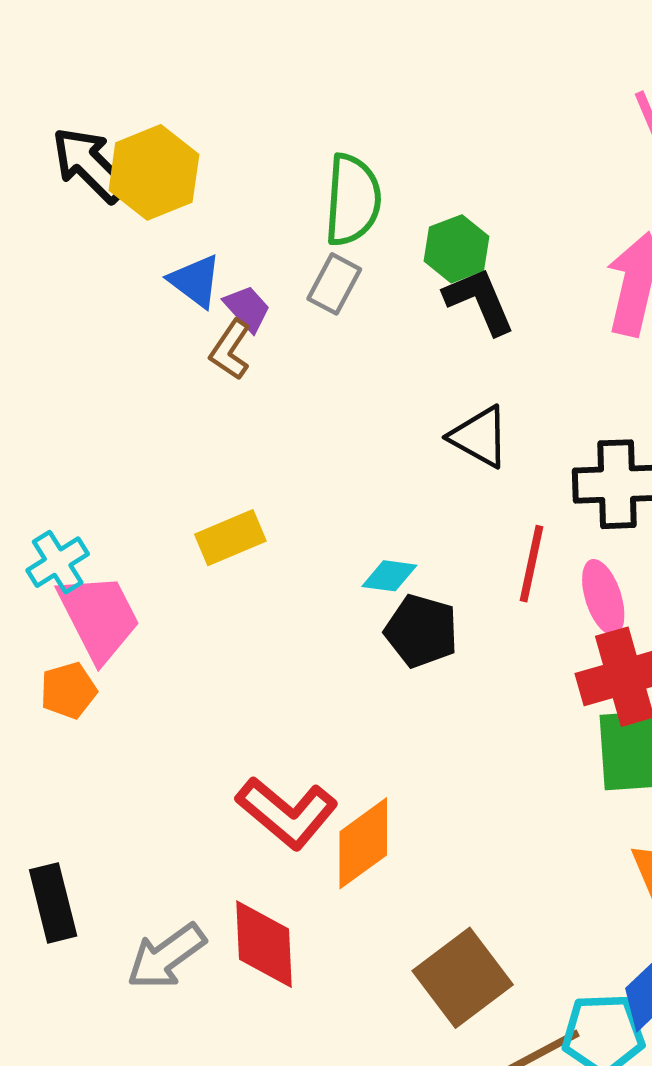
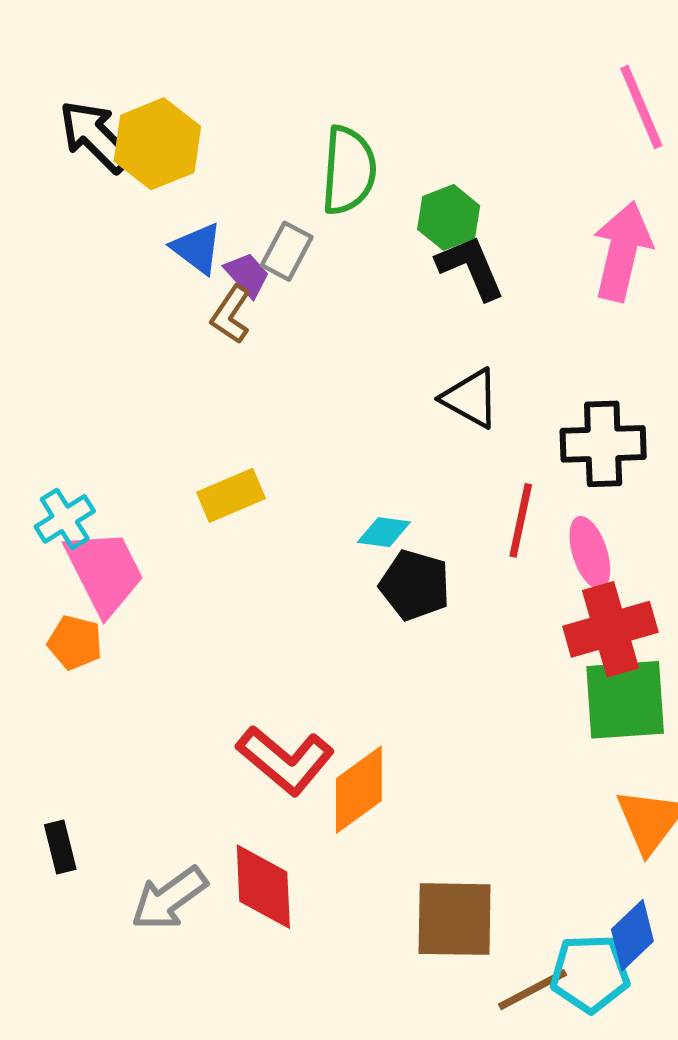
gray rectangle: (334, 284) -> (287, 251), moved
orange pentagon: (68, 690) -> (75, 642), turned 30
black rectangle: (53, 903) -> (60, 847), size x0.7
brown square: (463, 978) -> (455, 919), turned 38

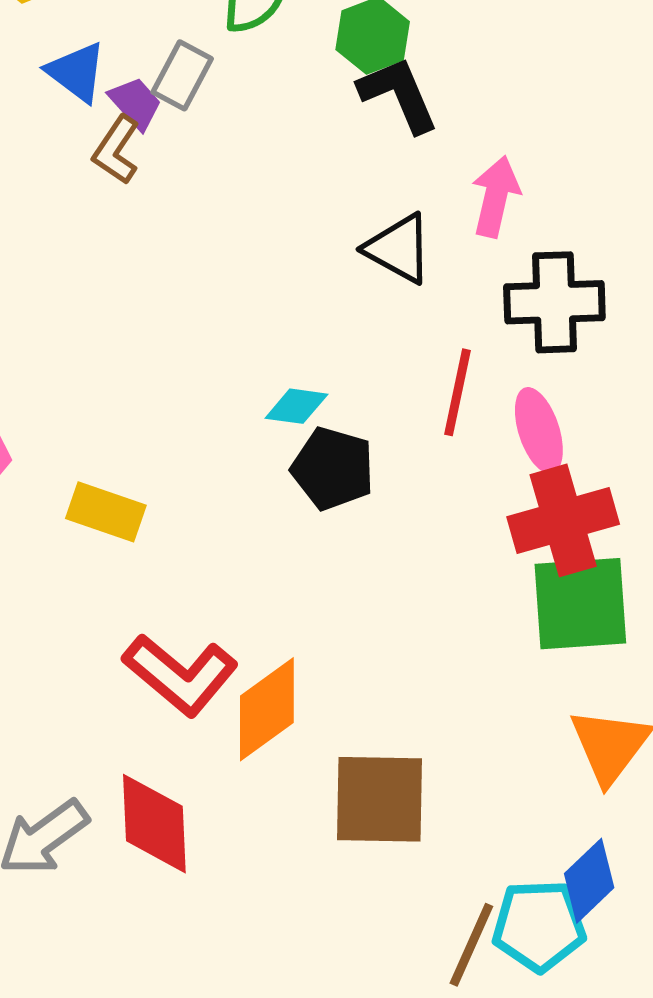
pink arrow: (622, 251) -> (496, 197), moved, size x0.7
yellow rectangle: (231, 495) -> (106, 512), moved, turned 42
brown square: (455, 919) -> (380, 799), moved
brown line: (532, 990) -> (471, 945), turned -38

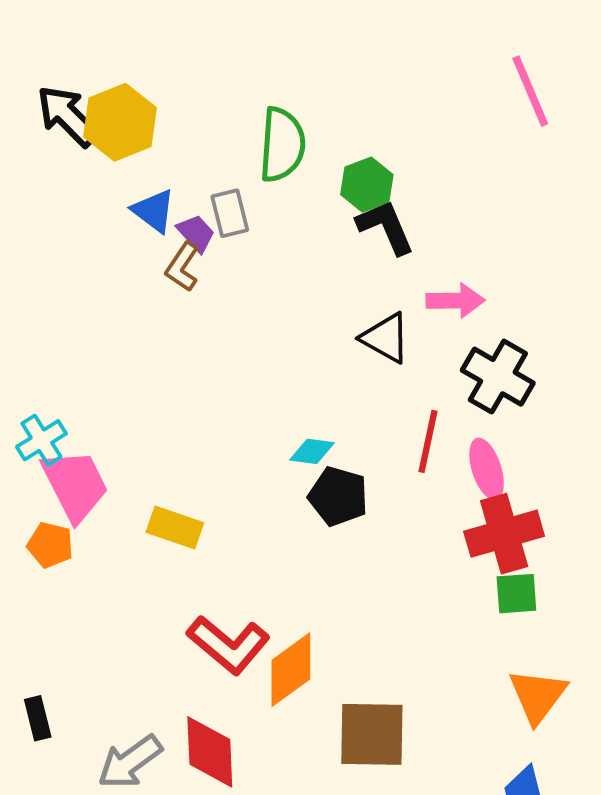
gray rectangle: (182, 75) -> (230, 213), turned -42
pink arrow: (496, 197) -> (455, 301), turned 76
black cross: (554, 302) -> (498, 377), turned 32
green square: (580, 604) -> (516, 594), size x0.6

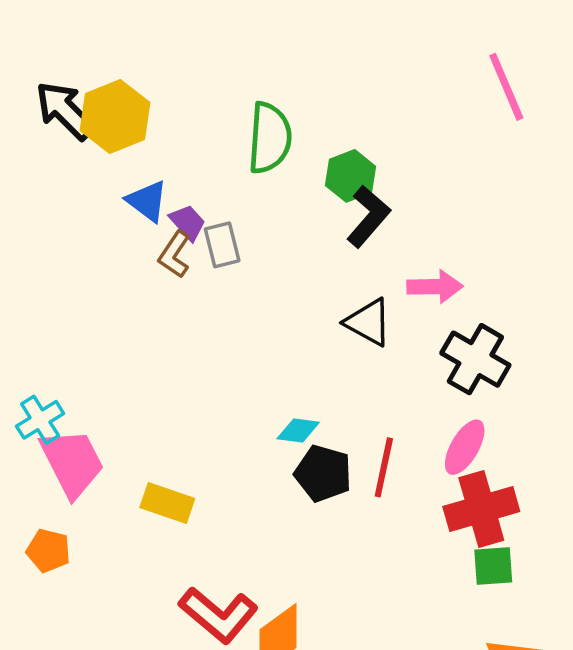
gray rectangle: (230, 213) -> (222, 245), moved
black L-shape: (386, 227) -> (368, 216), turned 64
red line: (428, 441) -> (384, 467), moved
pink ellipse: (487, 469) -> (465, 447), turned 48
orange pentagon: (50, 545) -> (48, 551), moved

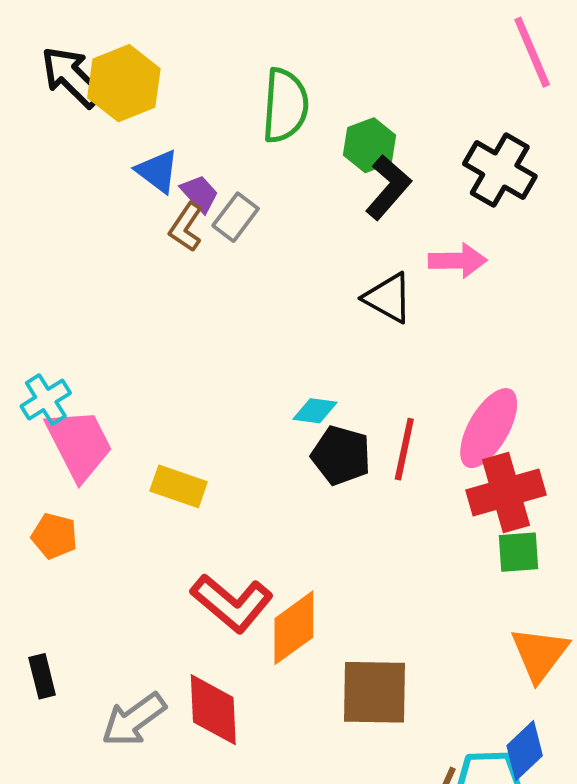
gray rectangle: (222, 245) -> (236, 217), turned 51
black cross: (475, 359) -> (500, 170), moved
pink ellipse: (465, 447) -> (489, 428), size x1.4

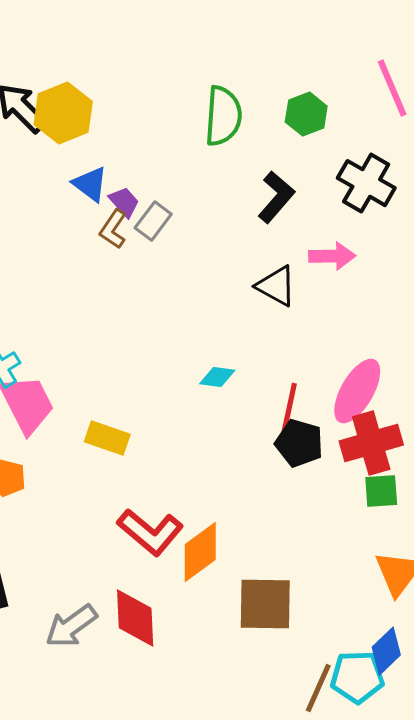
green semicircle: (285, 105) -> (223, 116), moved
green hexagon: (370, 145) -> (306, 114), moved
black pentagon: (341, 455) -> (299, 443), moved

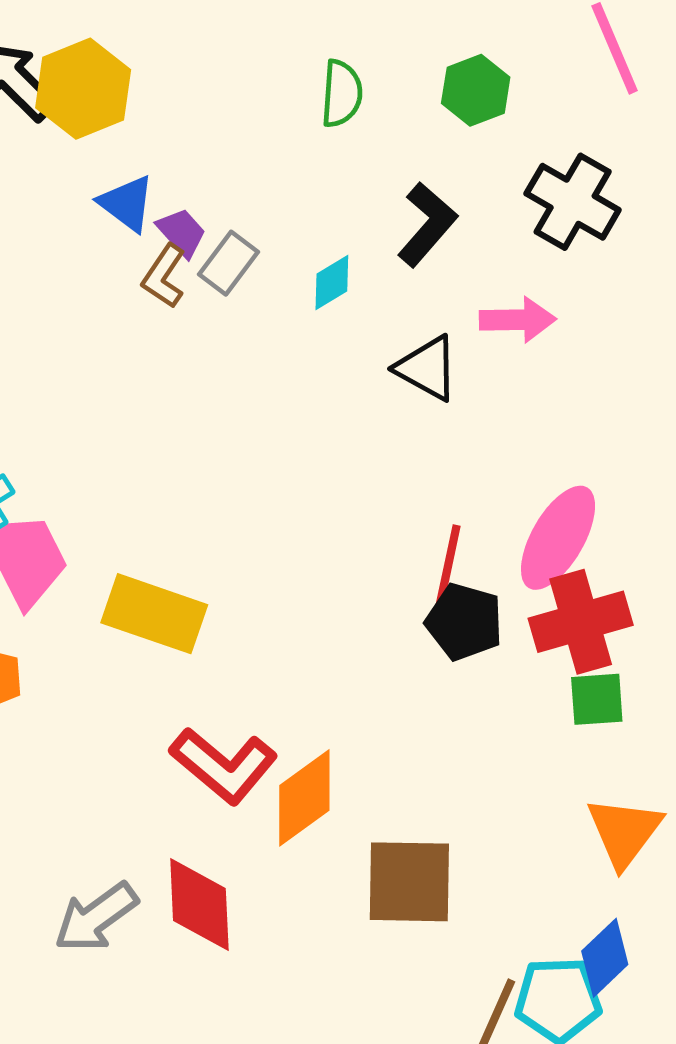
green semicircle: (223, 116) -> (342, 94), size x0.7
cyan diamond: (217, 377) -> (332, 283), moved, turned -39
yellow rectangle: (107, 438) -> (154, 614), size x1.4

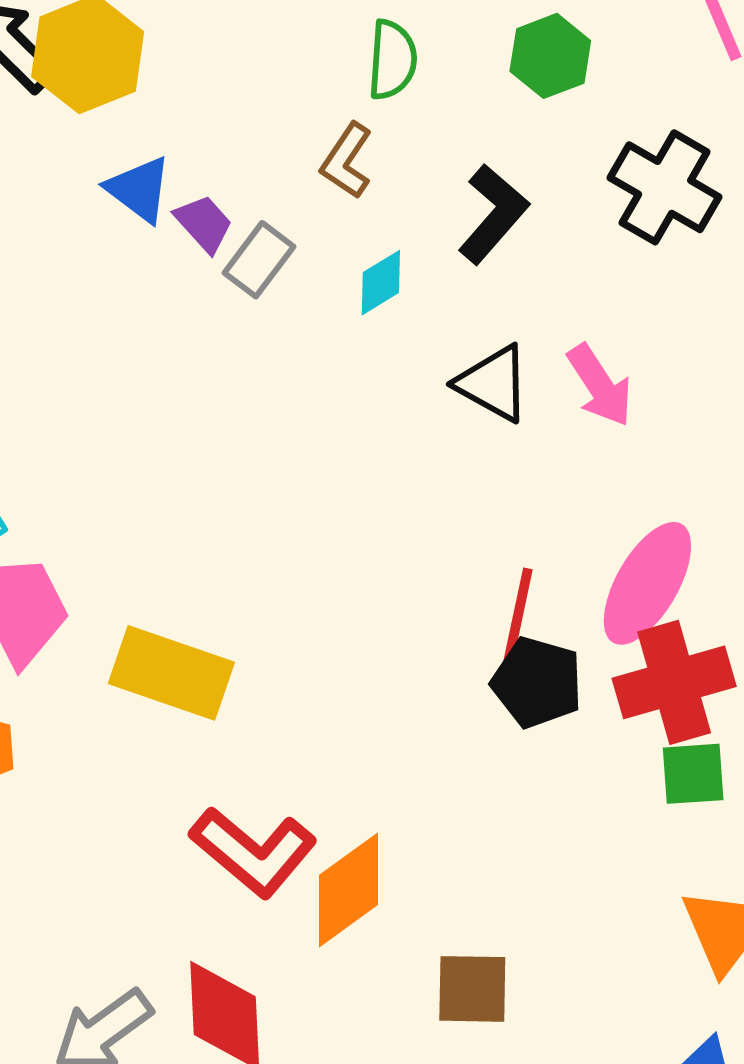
brown L-shape: (164, 276) -> (347, 161), moved
pink arrow: (518, 320) -> (600, 385), moved, turned 58
brown square: (409, 882) -> (472, 989), size x0.7

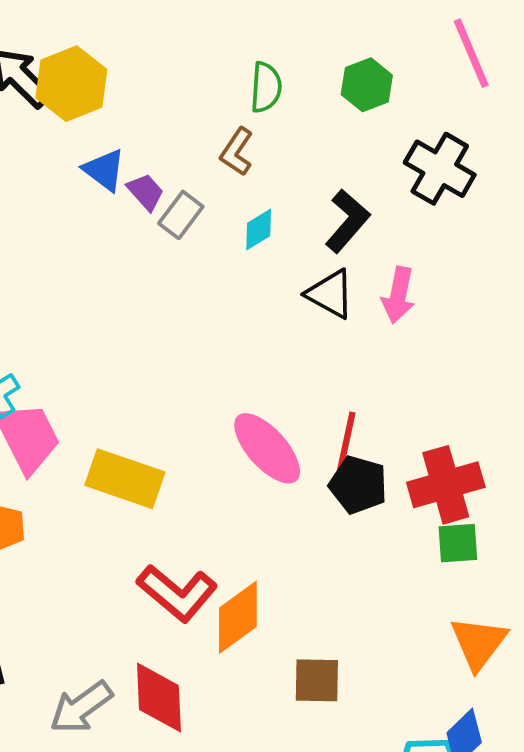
black L-shape: (493, 214) -> (347, 221), moved
pink arrow: (600, 385) -> (398, 295), turned 44
pink ellipse: (647, 583) -> (267, 448), moved, turned -72

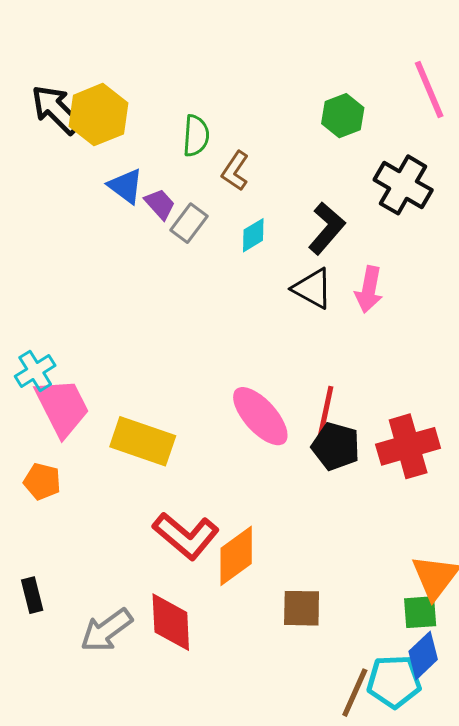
green semicircle: (266, 87) -> (196, 136), moved
green square: (458, 543) -> (420, 612), moved

